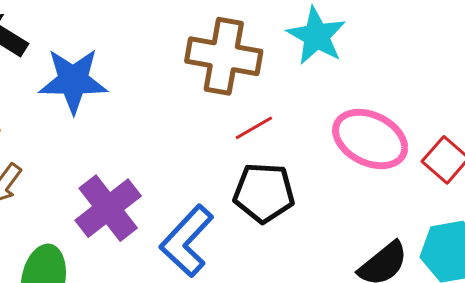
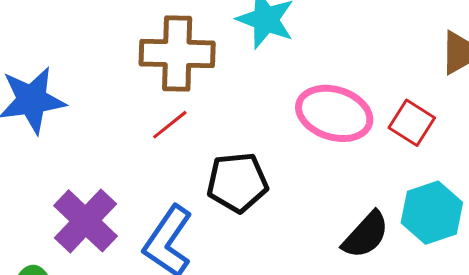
red line: (254, 128) -> (170, 125), moved

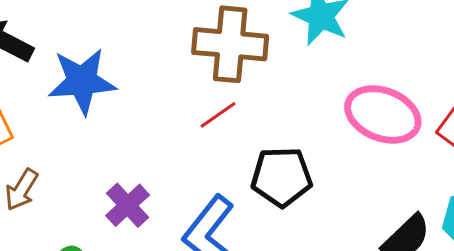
purple cross: (86, 221) -> (128, 205), size x0.7

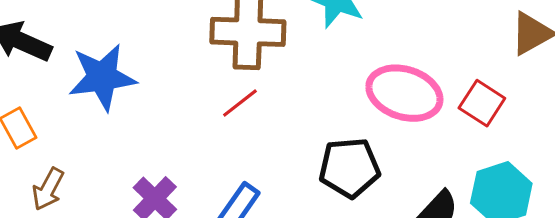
black pentagon: (282, 177) -> (349, 168), moved

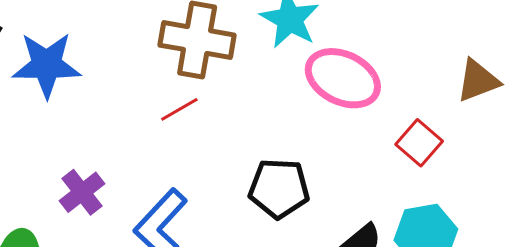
pink ellipse: (404, 93) -> (343, 78), moved

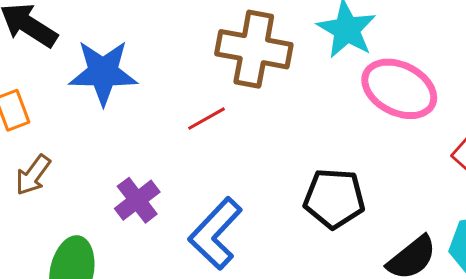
red line: (179, 109) -> (206, 119), moved

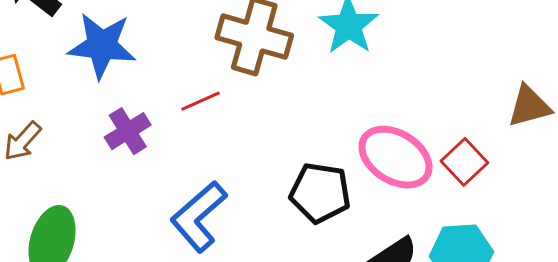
pink ellipse: (399, 89) -> (395, 157), moved
purple cross: (137, 200) -> (128, 131), moved

